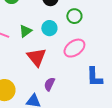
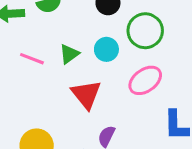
green circle: (74, 16) -> (145, 31), size x1.5

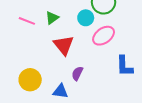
cyan circle: (106, 49) -> (86, 18), moved

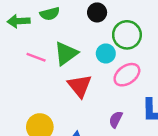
green triangle: (52, 18) -> (66, 54), size x1.5
purple semicircle: (77, 73) -> (116, 119), moved

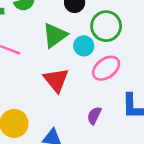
green triangle: (66, 54) -> (55, 35), moved

